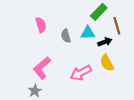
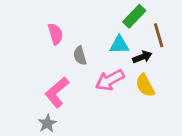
gray semicircle: (66, 36) -> (80, 56), moved
pink arrow: (81, 73) -> (110, 80), moved

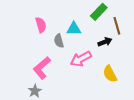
cyan triangle: (119, 45) -> (74, 29), moved
yellow semicircle: (145, 85) -> (110, 74), moved

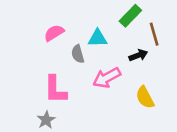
pink semicircle: (41, 25) -> (54, 33), turned -105
pink L-shape: (42, 68) -> (55, 90), turned -50

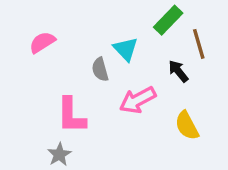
pink semicircle: (54, 33) -> (42, 42), moved
cyan triangle: (97, 38) -> (126, 49), turned 48
black arrow: (138, 55) -> (178, 71), turned -108

